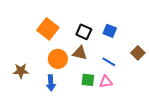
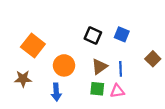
orange square: (48, 29) -> (33, 45), moved
brown triangle: (80, 53) -> (100, 67), moved, turned -49
blue line: (109, 62) -> (121, 69), turned 56

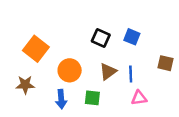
brown square: (153, 59) -> (165, 63), turned -32
green square: (97, 89) -> (92, 98), moved
pink triangle: (117, 91) -> (139, 98), moved

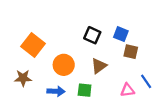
brown square: (165, 63) -> (131, 52), moved
blue line: (131, 74) -> (146, 81), moved, turned -32
blue arrow: (61, 99) -> (56, 91), turned -84

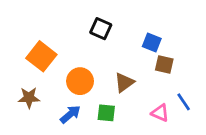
black square: (92, 35) -> (101, 29), moved
pink triangle: (127, 90) -> (160, 113), turned 32
blue arrow: (56, 91) -> (70, 114), turned -42

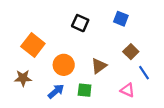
blue square: (152, 42) -> (121, 19), moved
brown square: (164, 65) -> (131, 52), turned 32
blue line: (184, 102) -> (144, 73), moved

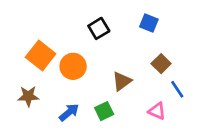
black square: (80, 23) -> (99, 28), turned 35
orange circle: (64, 65) -> (73, 66), moved
green square: (85, 90) -> (104, 111), turned -32

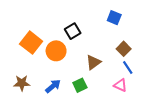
black square: (99, 28) -> (73, 31), moved
blue line: (177, 89) -> (128, 67), moved
brown star: (28, 96) -> (22, 83), moved

